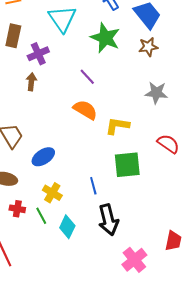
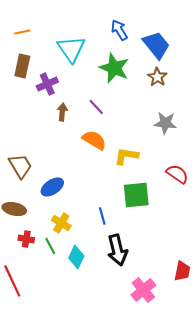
brown star: (148, 47) -> (157, 77), turned -30
brown arrow: (31, 82) -> (62, 112), moved

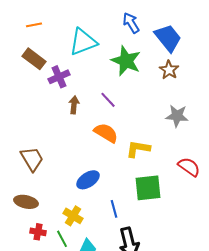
cyan triangle: (71, 49) -> (83, 42), turned 44
brown rectangle: (22, 66) -> (34, 59), turned -65
blue ellipse: (52, 187) -> (88, 180), moved

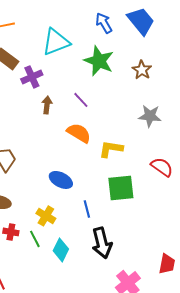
blue trapezoid: (168, 38) -> (141, 21), moved
blue ellipse: (88, 180) -> (61, 180), turned 60

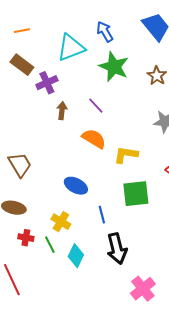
blue arrow: (104, 23) -> (105, 32), moved

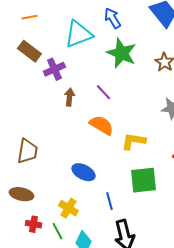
brown trapezoid: (20, 165) -> (27, 151), turned 40

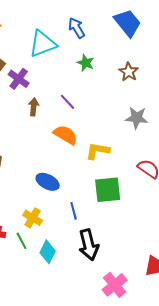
green star: (121, 53) -> (86, 63), size x0.6
purple cross: (54, 69) -> (19, 79), turned -30

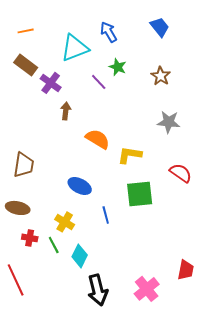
blue trapezoid: (128, 23) -> (160, 27), size x0.7
purple line: (68, 102) -> (99, 82), moved
black arrow: (89, 245) -> (98, 290), moved

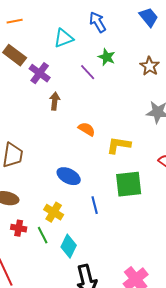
cyan triangle: (75, 48) -> (64, 38), size x0.7
orange semicircle: (98, 139) -> (87, 129), size x0.7

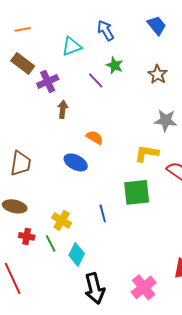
purple cross: (40, 73) -> (48, 81), turned 30
yellow L-shape: (119, 145) -> (147, 153), moved
blue ellipse: (69, 176) -> (76, 162), moved

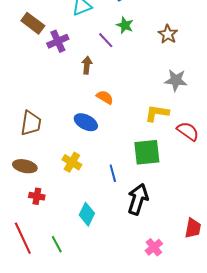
brown arrow: (63, 109) -> (87, 65), moved
yellow cross: (62, 220) -> (72, 162), moved
green line: (51, 243) -> (57, 244), moved
pink cross: (144, 287) -> (154, 247), size x0.7
black arrow: (95, 288) -> (138, 199), moved, turned -148

